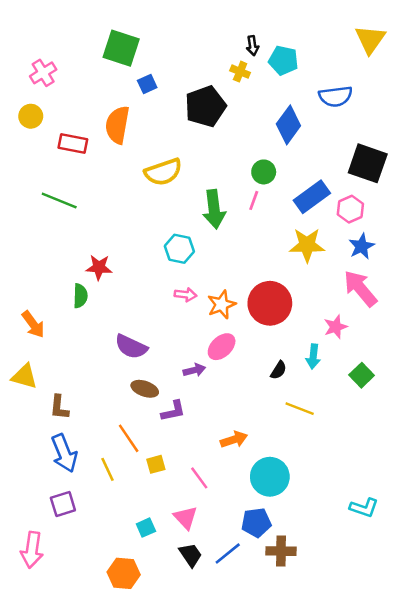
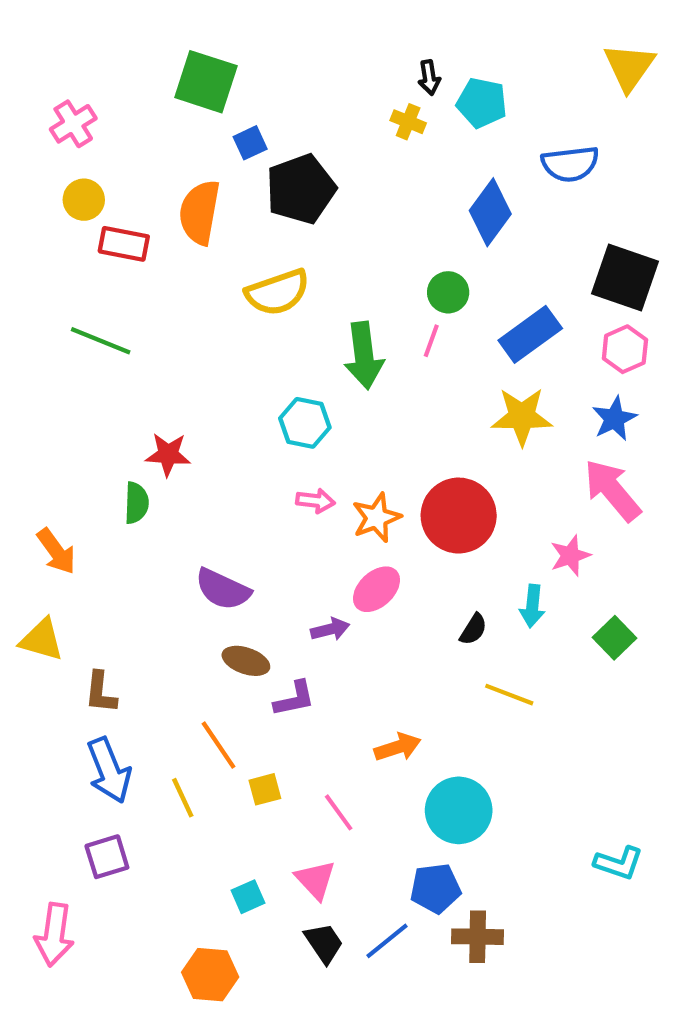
black pentagon: (205, 106) -> (301, 189), moved
yellow circle: (31, 116) -> (84, 200), moved
pink hexagon: (350, 209) -> (625, 349), moved

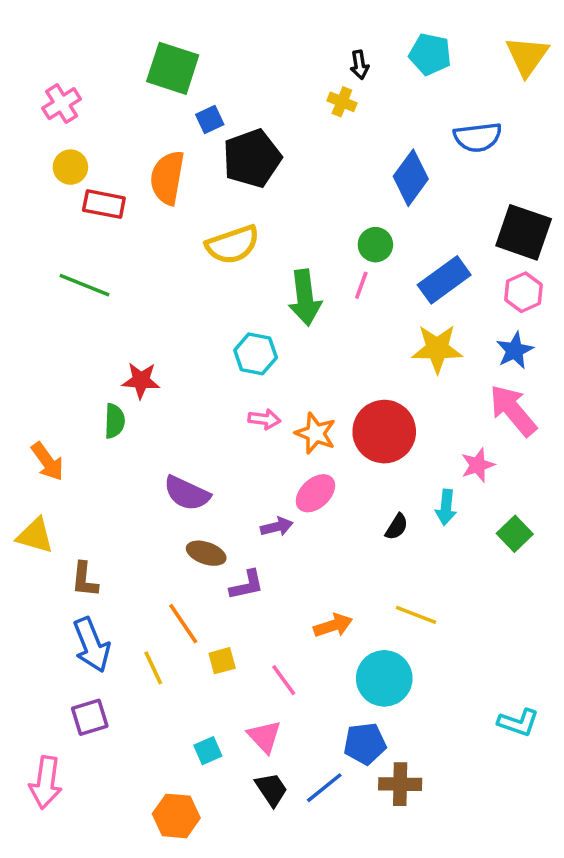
cyan pentagon: (482, 103) -> (430, 54), moved
orange star: (376, 518) -> (315, 433), turned -30
yellow line: (509, 695) -> (416, 615), moved

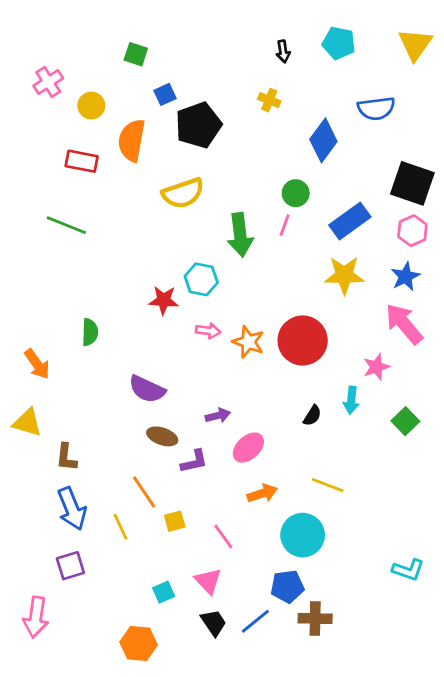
green square: (173, 68) -> (136, 54), size x0.6
yellow cross: (342, 102) -> (269, 100), moved
yellow circle: (70, 167) -> (91, 106), moved
red star: (141, 380) -> (164, 300), moved
pink ellipse: (315, 493) -> (248, 448), moved

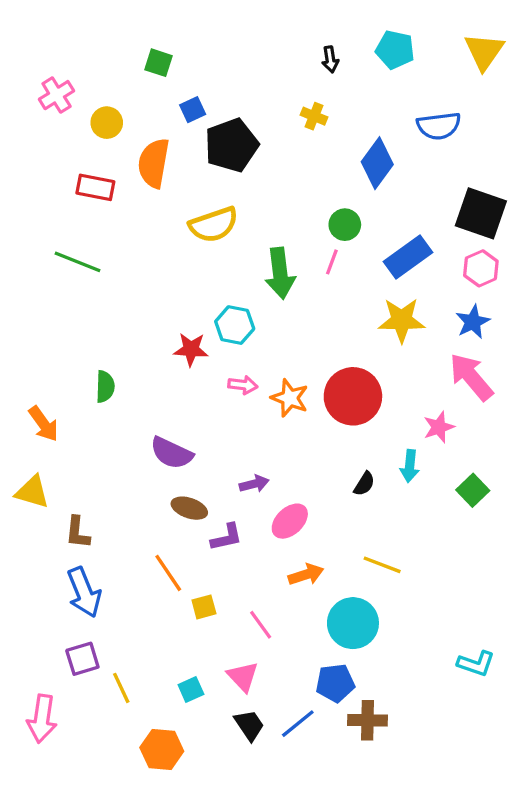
yellow line: (121, 527) -> (121, 688), moved

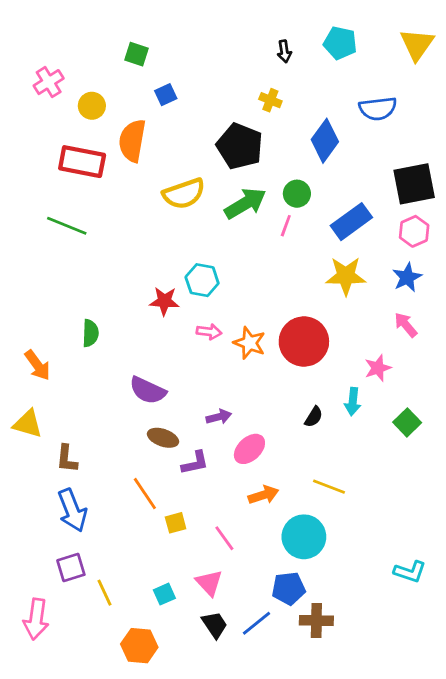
black pentagon: (231, 145) -> (240, 146), moved, turned -30
red rectangle: (95, 187) -> (82, 162), size x1.4
black square: (481, 213) -> (414, 184), turned -30
green arrow: (280, 273) -> (245, 203), moved, turned -114
pink arrow: (471, 377) -> (406, 325), size x0.6

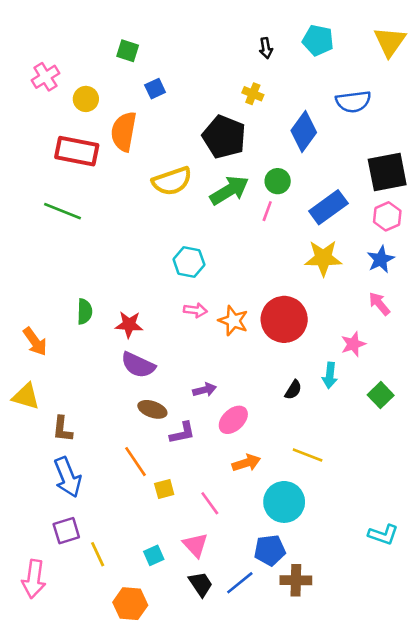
red star: (164, 301) -> (129, 325), moved

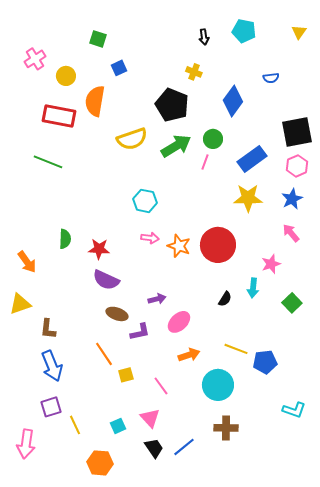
yellow triangle: (390, 42) -> (299, 32), size x0.6
blue semicircle: (353, 102) -> (271, 78), size x0.6
yellow triangle: (26, 396) -> (20, 304), turned -35
blue pentagon: (270, 550) -> (265, 362), moved
brown cross: (296, 580) -> (226, 428), moved

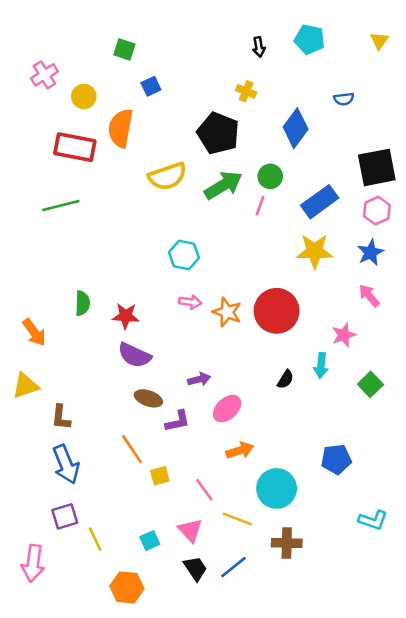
green line: (48, 162) -> (61, 206), turned -36
yellow line: (236, 349) -> (237, 519), moved

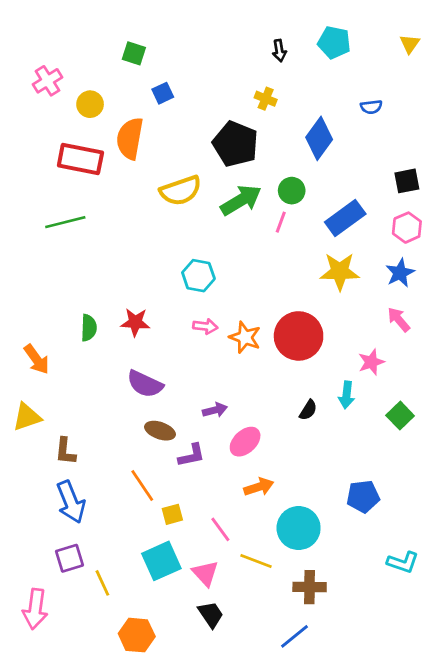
black square: (377, 167) -> (407, 181), size x0.6
red star: (126, 316) -> (135, 322), moved
cyan square: (150, 540) -> (161, 561), moved, size x1.8
blue line: (233, 567) -> (294, 636), moved

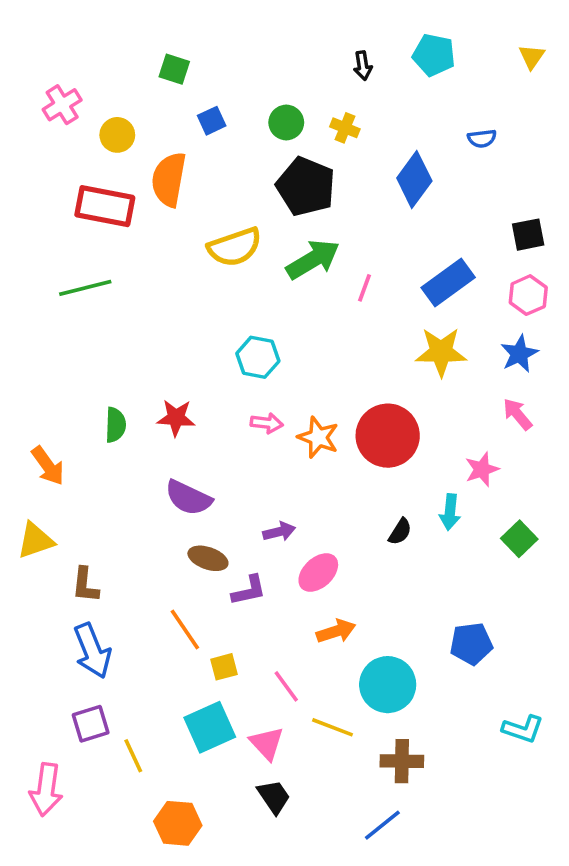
green circle: (292, 191) -> (286, 122), moved

